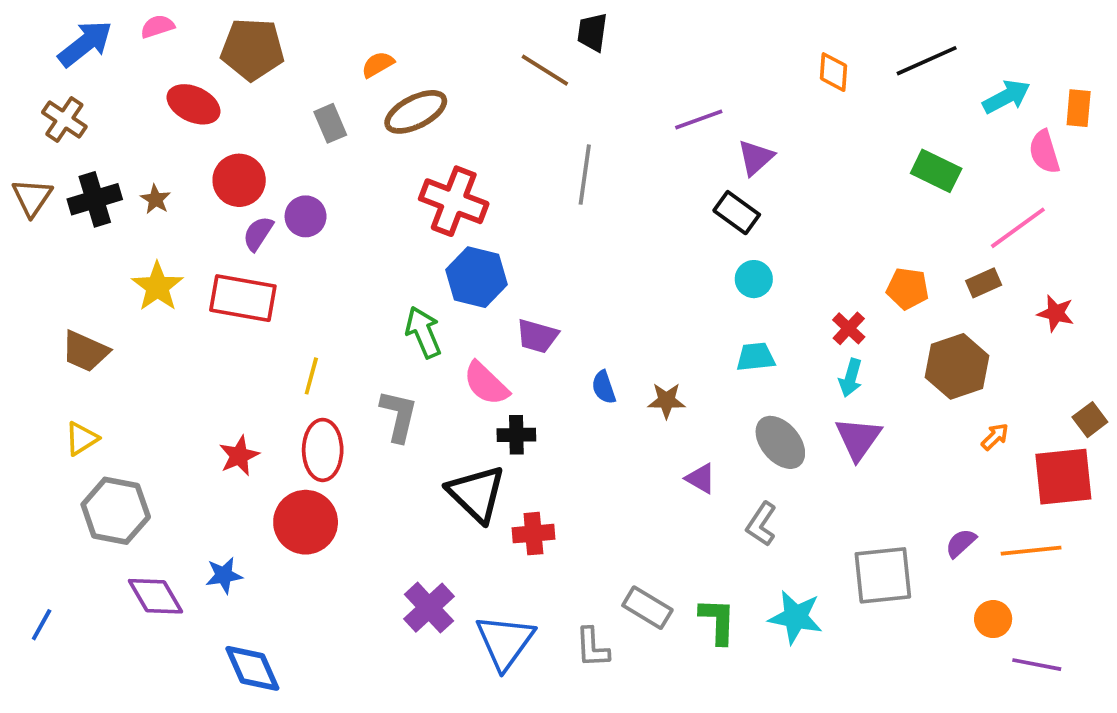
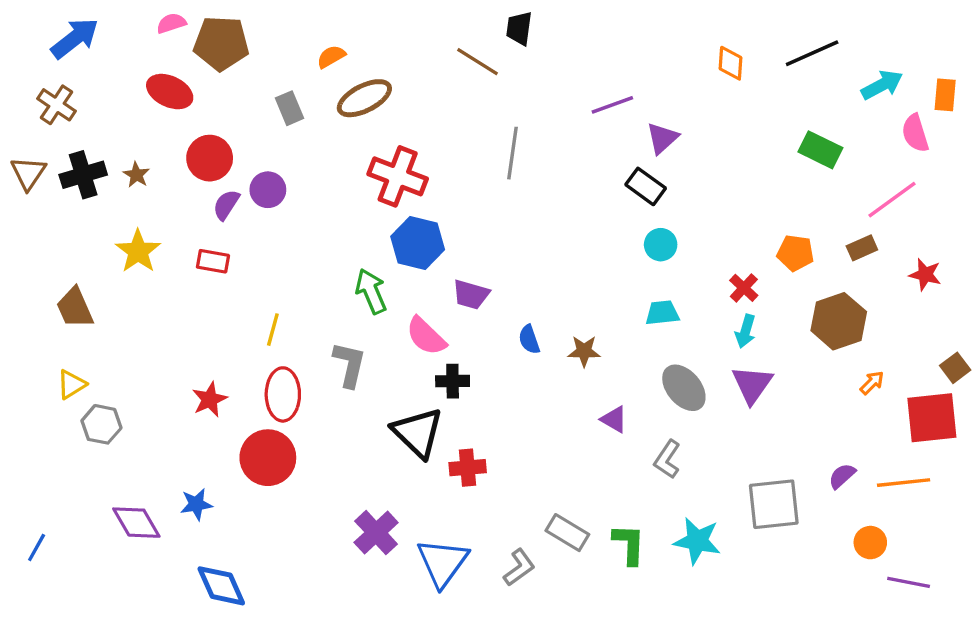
pink semicircle: (157, 26) -> (171, 23), moved
red rectangle: (243, 298) -> (213, 261), size x0.6
brown trapezoid: (85, 351) -> (75, 308), turned 42
gray hexagon: (116, 511) -> (101, 424), moved, size x0.7
gray L-shape: (592, 647) -> (519, 567), turned -123

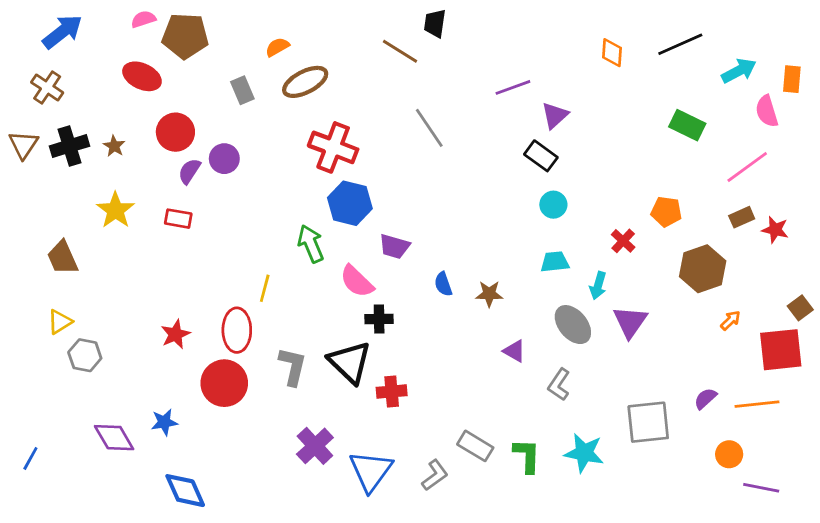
gray line: (512, 153) -> (429, 128), turned -42
brown rectangle: (862, 248) -> (742, 217), moved
yellow line: (273, 330) -> (265, 288), moved
cyan arrow: (745, 331) -> (598, 286), moved
gray L-shape: (349, 364) -> (293, 366), moved

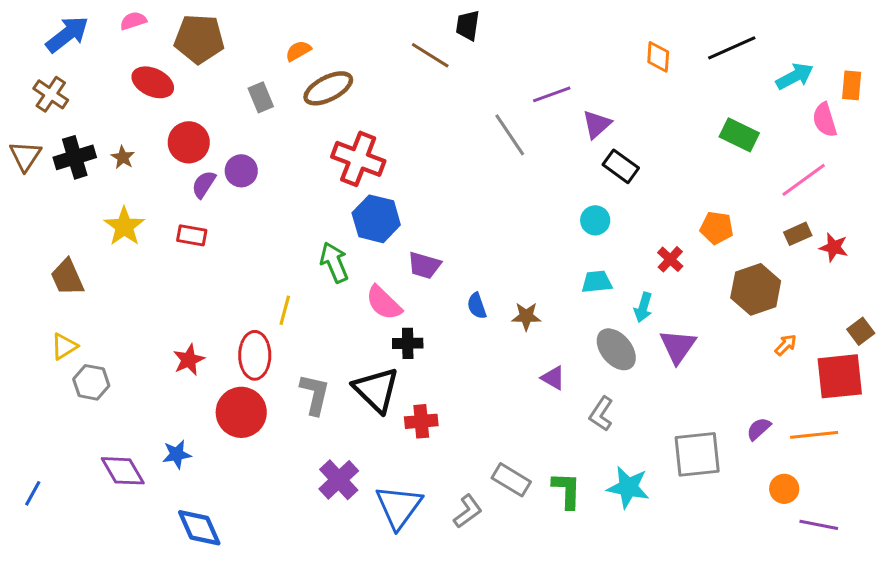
pink semicircle: (143, 19) -> (133, 21), moved
gray line: (429, 128) -> (510, 135), moved
black rectangle: (541, 156) -> (621, 166), moved

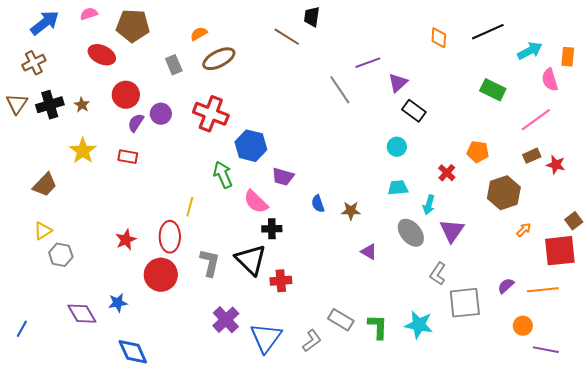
brown cross: (51, 94) -> (34, 63), turned 30
red cross: (358, 159) -> (211, 114), moved
brown trapezoid: (67, 277) -> (45, 185), turned -112
gray L-shape: (601, 414) -> (438, 274), moved

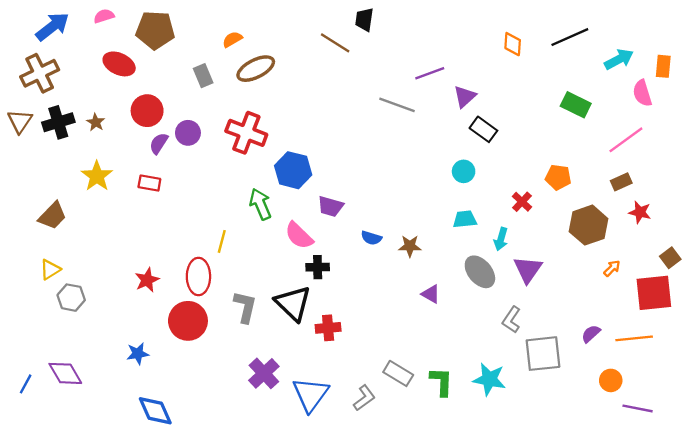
brown cross: (34, 63) -> (40, 73), size x1.4
gray line: (340, 90) -> (397, 105), turned -36
red star: (556, 165) -> (640, 212), moved
blue semicircle: (318, 204) -> (371, 238), turned -54
purple diamond: (82, 314) -> (65, 373), moved

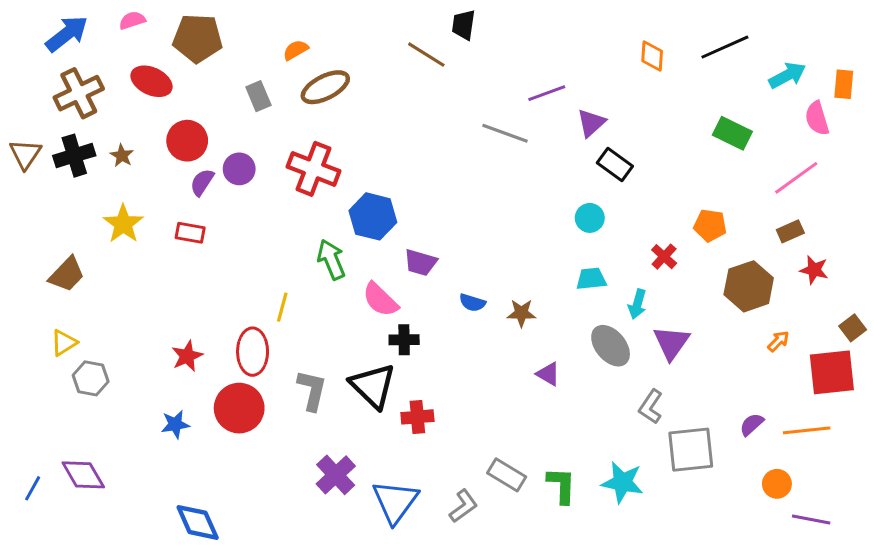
brown cross: (40, 73) -> (79, 93), moved
blue star: (138, 354) -> (175, 424), moved

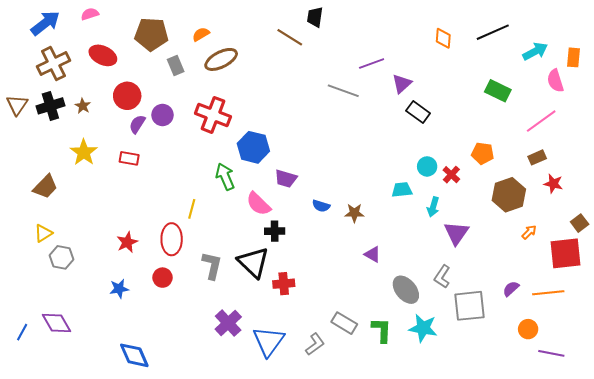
brown pentagon: (198, 38) -> (151, 34), moved
cyan circle: (590, 218) -> (427, 166), moved
gray ellipse: (611, 346) -> (406, 290), moved
red circle: (239, 408) -> (163, 278), size x0.6

